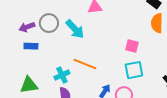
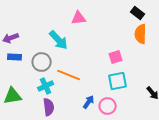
gray circle: (49, 23) -> (42, 62), moved
pink square: (132, 46) -> (116, 57), turned -32

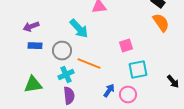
orange semicircle: (141, 34) -> (161, 23), turned 144
pink square: (116, 57) -> (126, 46), moved

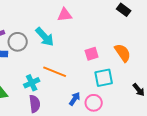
orange semicircle: (161, 23) -> (123, 53), moved
gray circle: (62, 51) -> (18, 42), moved

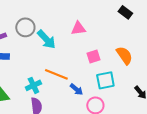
pink triangle: (65, 15) -> (78, 28), moved
gray circle: (18, 42) -> (25, 27), moved
blue arrow: (75, 99) -> (76, 89), moved, turned 96

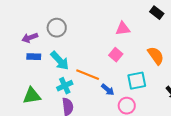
pink triangle: (78, 28) -> (123, 29), moved
cyan arrow: (46, 39) -> (60, 61), moved
pink square: (93, 56) -> (116, 55), moved, turned -32

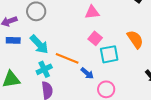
pink triangle: (123, 29) -> (92, 12), moved
cyan square: (137, 81) -> (109, 54), moved

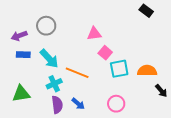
pink triangle: (92, 12) -> (94, 34), moved
orange semicircle: (135, 39) -> (147, 71), moved, turned -54
blue arrow: (87, 73) -> (78, 104), moved

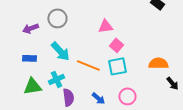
blue rectangle: (23, 55) -> (29, 58), moved
cyan square: (119, 69) -> (117, 66), moved
cyan cross: (54, 84) -> (56, 79), moved
blue arrow: (78, 104) -> (98, 98), moved

